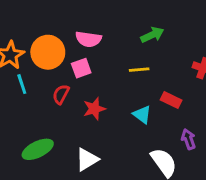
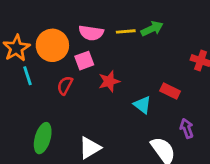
yellow line: (139, 70) -> (126, 31), moved
red star: (94, 109) -> (109, 81), moved
green ellipse: (38, 149) -> (43, 138), turned -48

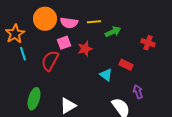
green arrow: (152, 29) -> (113, 32), moved
orange circle: (52, 45) -> (45, 19), moved
red star: (109, 81) -> (85, 49), moved
red semicircle: (65, 85) -> (50, 61), size x1.5

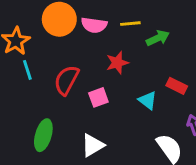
pink square: (64, 43) -> (98, 97), moved

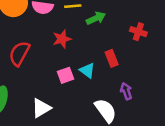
red rectangle: (177, 86) -> (112, 58), turned 42
pink square: (98, 97) -> (66, 75), moved

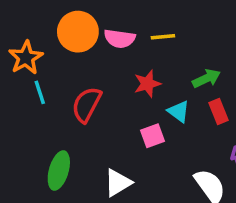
green arrow: (96, 18) -> (206, 78), moved
cyan triangle: (87, 70) -> (179, 111), moved

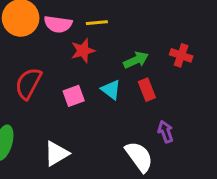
red star: (147, 84) -> (83, 51), moved
pink square: (153, 136) -> (74, 96), moved

